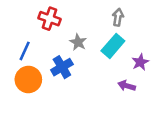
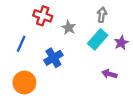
gray star: (78, 42) -> (69, 28), moved
purple star: (140, 62) -> (121, 43), moved
orange circle: (28, 80) -> (24, 83), moved

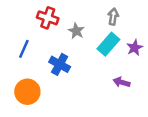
blue cross: (53, 58) -> (60, 64), turned -30

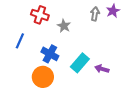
cyan rectangle: (108, 44) -> (80, 63), moved
purple star: (135, 48) -> (113, 11), moved
orange circle: (27, 92) -> (43, 77), moved

